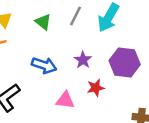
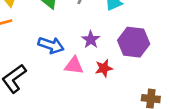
pink triangle: (65, 100) -> (74, 66), moved

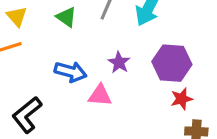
red star: (104, 68) -> (182, 99), moved

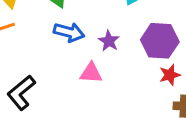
blue arrow: (70, 72) -> (69, 32), moved

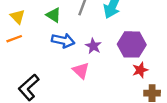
pink triangle: (91, 73) -> (81, 71), turned 42

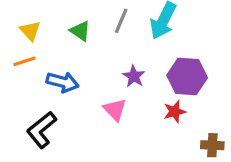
blue arrow: (63, 41) -> (62, 82), moved
red star: (140, 70) -> (175, 112), moved

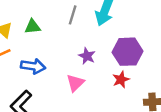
green triangle: (80, 31) -> (33, 27), moved, turned -35
pink triangle: (115, 110) -> (75, 83), turned 36

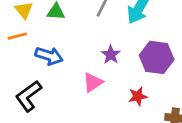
red star: (121, 79) -> (138, 96), moved

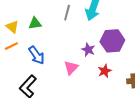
purple star: (111, 55) -> (88, 50), moved
blue arrow: (49, 56) -> (37, 55), turned 48

